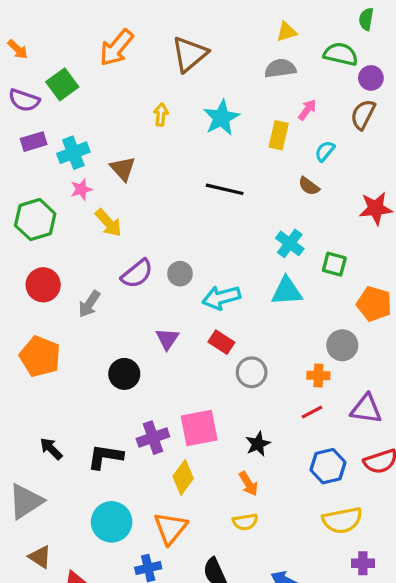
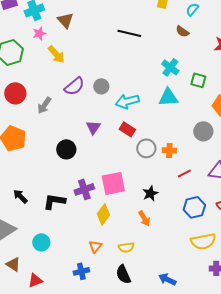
orange cross: (318, 375) -> (169, 150), moved
cyan circle: (112, 522) -> (41, 242), moved, size x0.7
yellow semicircle: (245, 522) -> (126, 247), moved
orange triangle: (170, 528) -> (95, 246), size x0.6

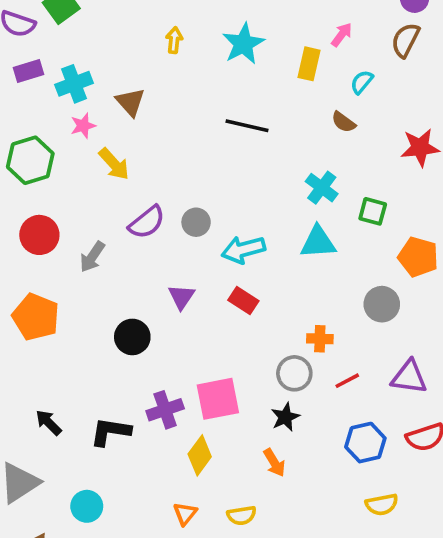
gray circle: (146, 148) -> (294, 373), moved
yellow semicircle: (203, 241) -> (382, 504), size x0.7

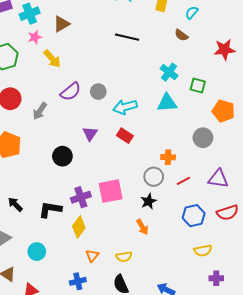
brown triangle: (130, 102) -> (61, 24), turned 42
yellow diamond: (200, 455) -> (79, 227), moved

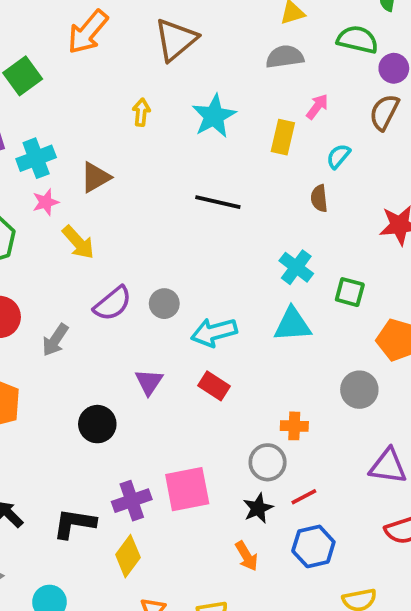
brown semicircle: (181, 35) -> (319, 198), turned 48
red line: (183, 181) -> (304, 497), moved
blue hexagon: (194, 216) -> (313, 546), moved

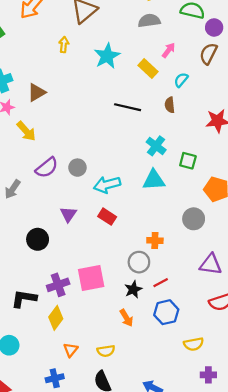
yellow arrow: (141, 112) -> (64, 45), moved
yellow rectangle: (283, 137) -> (148, 68), turned -60
black line: (218, 202) -> (128, 107), moved

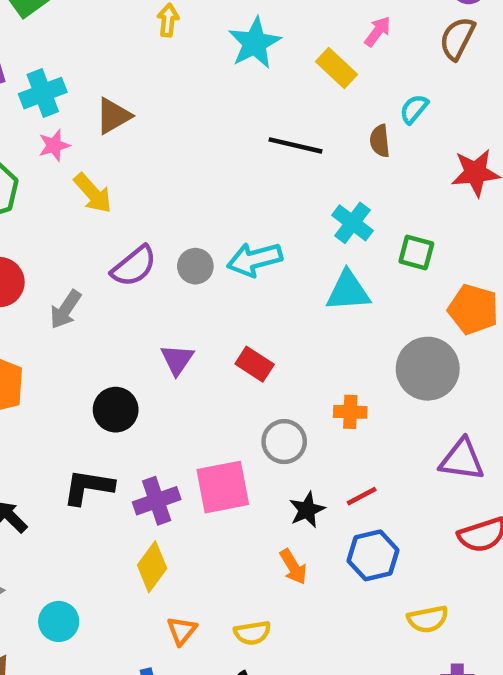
cyan semicircle: (181, 80) -> (414, 109), moved
cyan arrow: (107, 185) -> (255, 259), moved
gray circle: (194, 219) -> (428, 369), size x1.4
gray circle: (139, 262) -> (284, 442), moved
black L-shape: (24, 299) -> (88, 487), moved

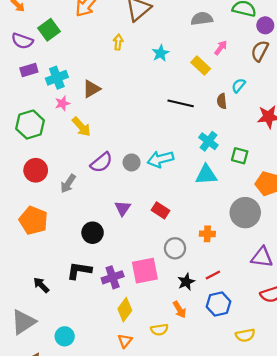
cyan star: (255, 43) -> (161, 53), size x0.7
yellow diamond: (152, 567) -> (125, 310), moved
yellow semicircle: (252, 633) -> (159, 330), moved

